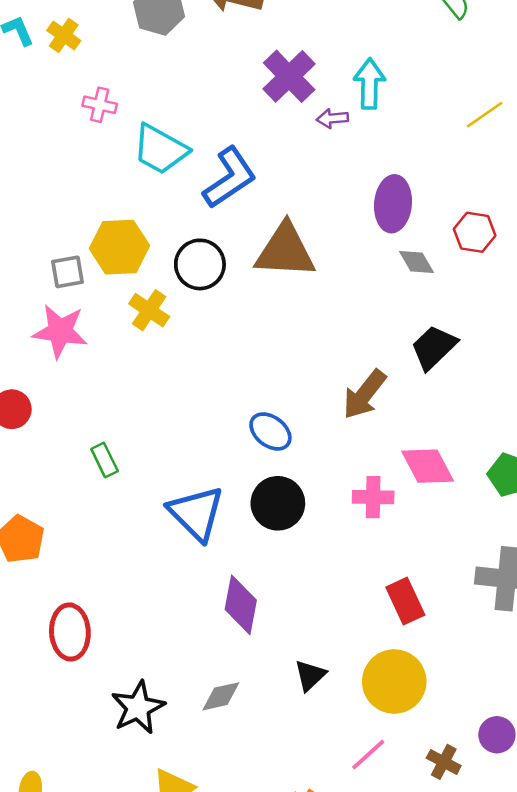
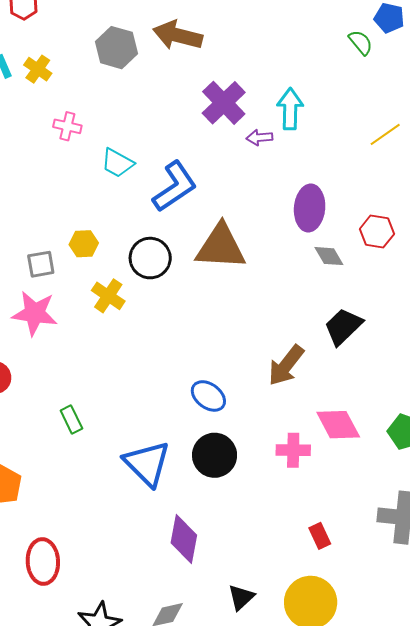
cyan trapezoid: (160, 149) -> (117, 163), size x0.7
yellow hexagon: (119, 247) -> (84, 244), size x0.6
red rectangle: (405, 601) -> (320, 536), size x0.7

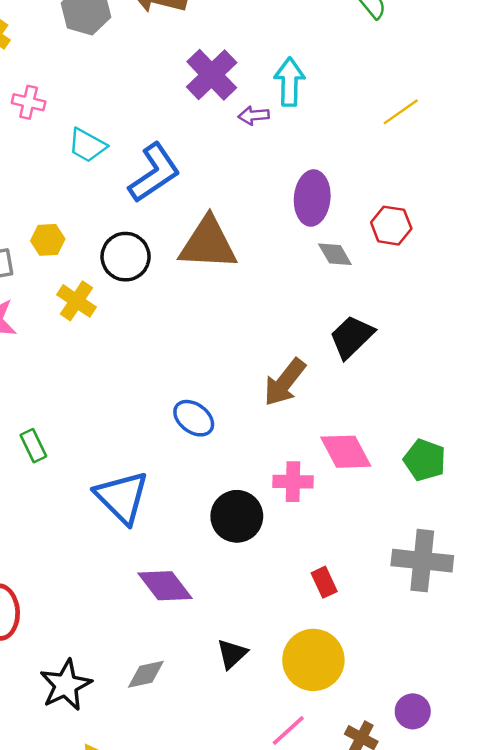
black circle: (215, 455) -> (237, 516), moved
purple diamond: (184, 539) -> (165, 586), turned -48

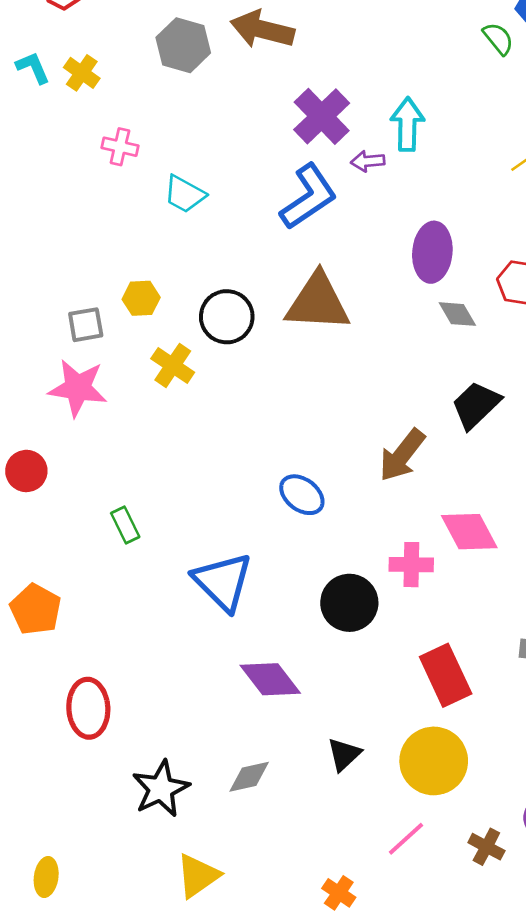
blue L-shape: (154, 173) -> (308, 197), moved
red rectangle: (324, 582) -> (446, 675), size x1.8

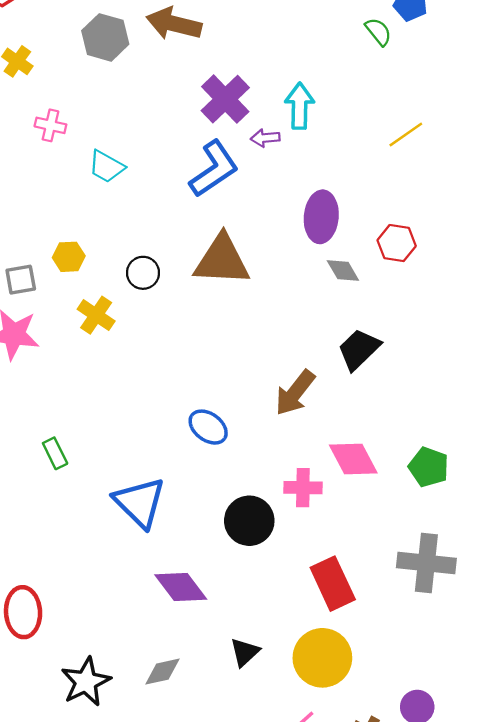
black circle: (227, 317) -> (143, 273), size x0.7

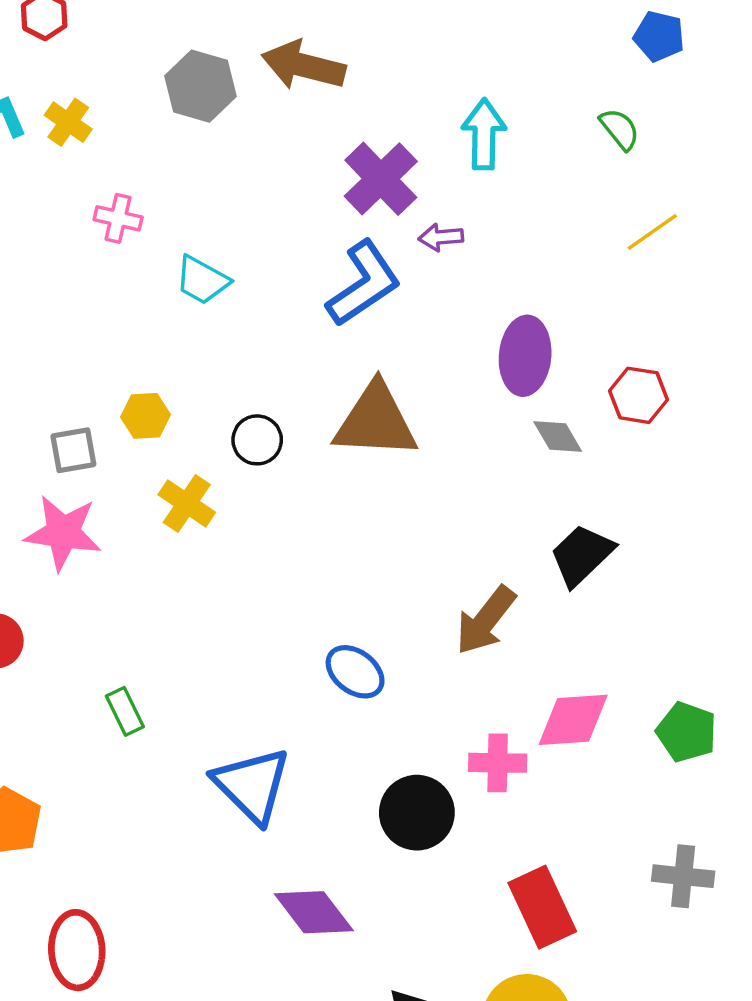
green semicircle: (378, 32) -> (620, 129), moved
cyan arrow: (300, 106) -> (484, 134), moved
pink diamond: (353, 459) -> (573, 720), turned -66
gray cross: (426, 563) -> (683, 876), size x0.7

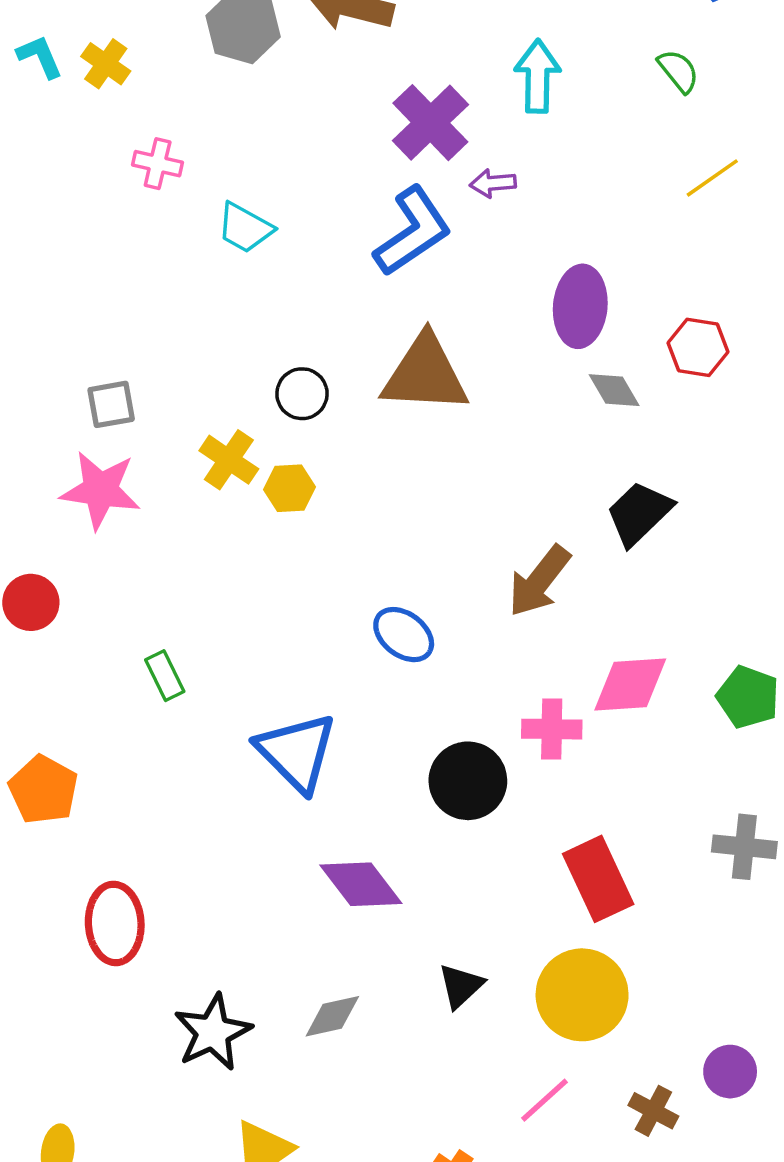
yellow hexagon: (145, 416) -> (290, 488), moved

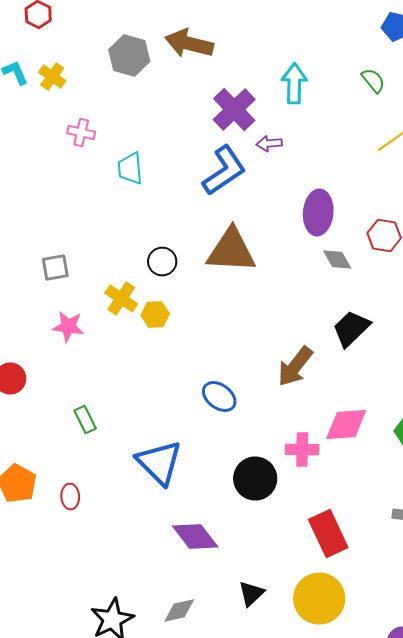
cyan trapezoid: (245, 228) -> (130, 168), turned 56
pink star: (100, 490) -> (68, 326), moved, size x0.7
red ellipse: (115, 923) -> (70, 496), moved, size x0.6

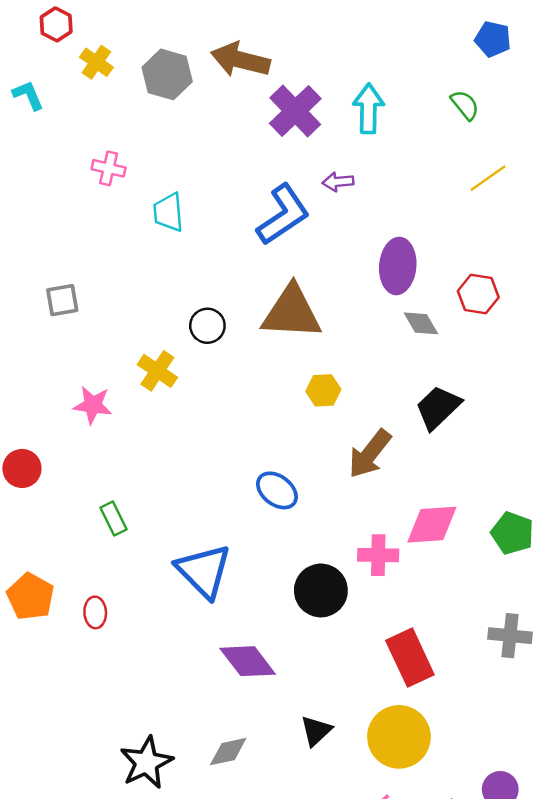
yellow cross: (52, 76) -> (96, 62), moved
purple cross: (234, 110) -> (295, 111), moved
gray square: (55, 268) -> (62, 300), moved
yellow hexagon: (155, 314) -> (323, 390), moved

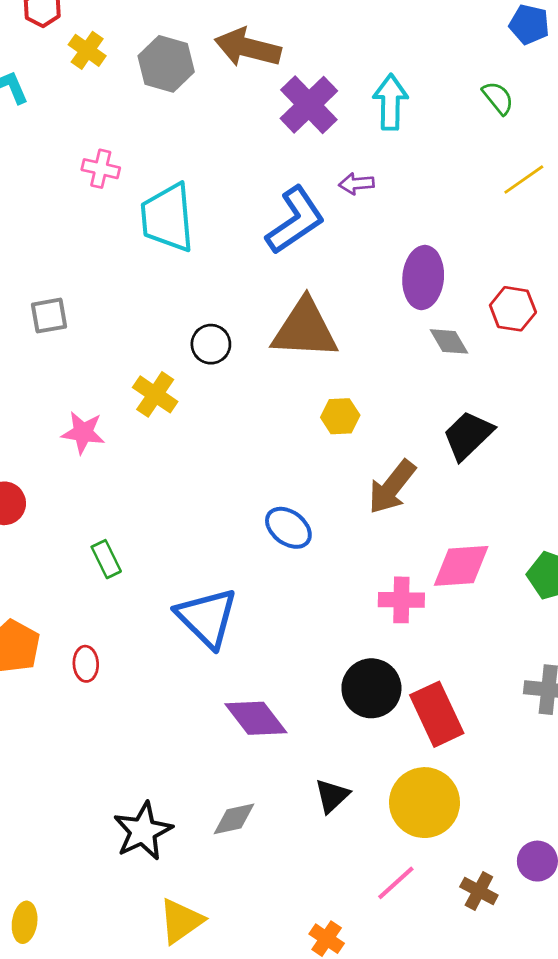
cyan trapezoid: (168, 212) -> (167, 218), size x1.6
black circle: (321, 590) -> (371, 688), moved

